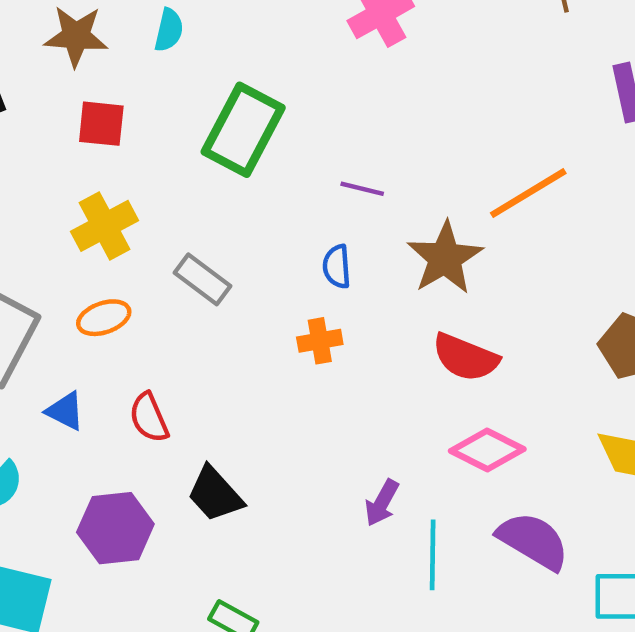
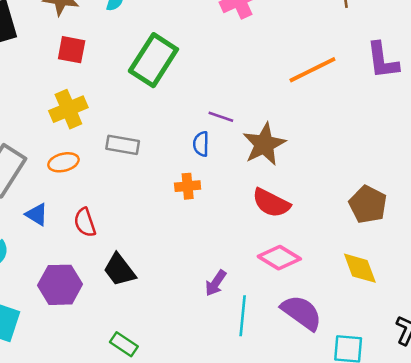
purple line: (362, 189) -> (221, 117), moved
orange line: (528, 193) -> (312, 70), moved
gray rectangle: (203, 279) -> (123, 145), turned -32

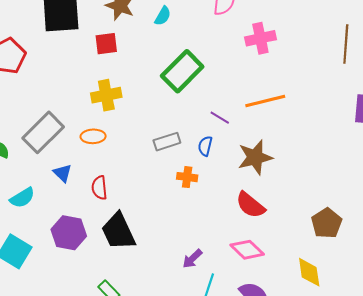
red square: (72, 50) -> (106, 44), moved, turned -30
orange line: (312, 70) -> (265, 101), moved
purple line: (221, 117) -> (220, 118), moved
gray rectangle: (123, 145) -> (167, 142), moved, turned -40
black trapezoid: (119, 270) -> (118, 231), size x1.4

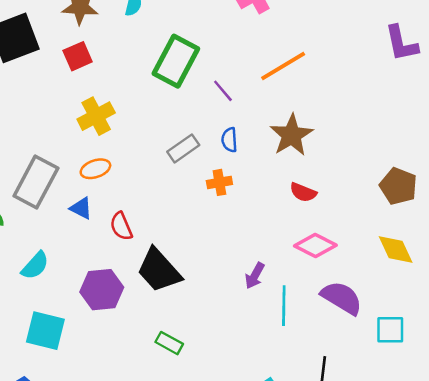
purple line: (220, 118) -> (223, 91), moved, turned 36
blue triangle: (63, 173) -> (81, 208), moved
red semicircle: (250, 205) -> (303, 192), size x0.7

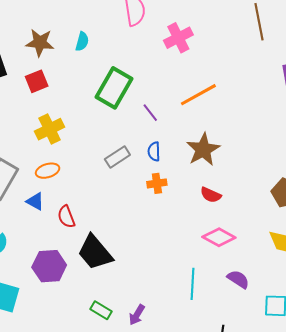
orange cross: (219, 182) -> (157, 183), moved
purple arrow: (255, 276) -> (137, 315), moved
purple semicircle: (342, 298) -> (238, 279), size x0.7

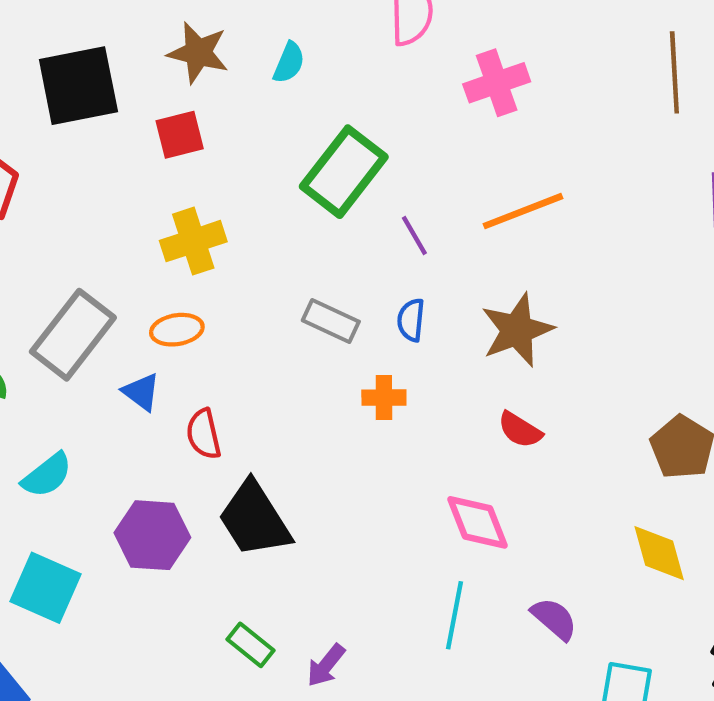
gray rectangle: (117, 157) -> (331, 321), turned 50
orange cross: (157, 183) -> (384, 398), moved
pink diamond: (219, 237) -> (478, 522), moved, turned 32

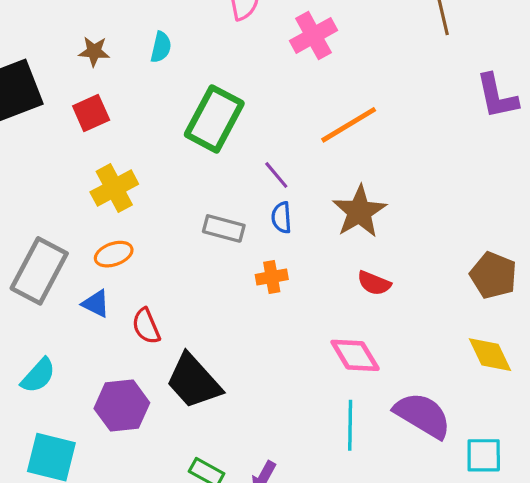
brown star: (198, 53) -> (94, 51), size x0.7
purple line: (414, 235) -> (276, 175), moved
purple semicircle: (554, 619) -> (423, 415), size x1.6

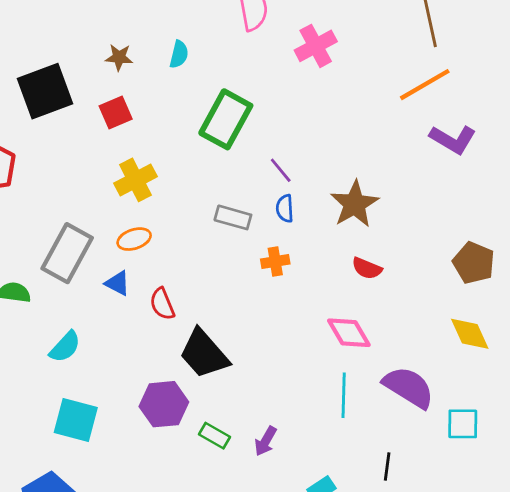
purple L-shape: (497, 96) -> (453, 139), moved, turned -48
orange line: (349, 125) -> (425, 85), moved
purple hexagon: (122, 406) -> (164, 404), moved

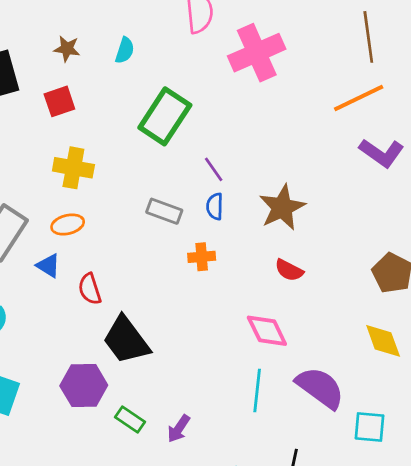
pink cross: (316, 46) -> (257, 53), size x1.4
yellow cross: (136, 180) -> (73, 168), turned 33

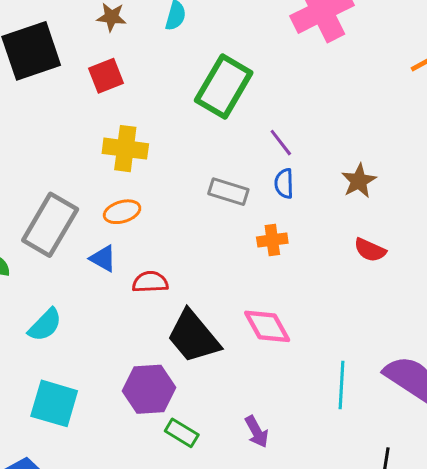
brown star: (282, 207) -> (359, 181), size x0.7
red semicircle: (90, 289) -> (150, 282), turned 108
pink diamond: (267, 331) -> (267, 326), moved
green rectangle: (130, 420) -> (182, 433), moved
purple arrow: (179, 429) -> (257, 432), turned -60

